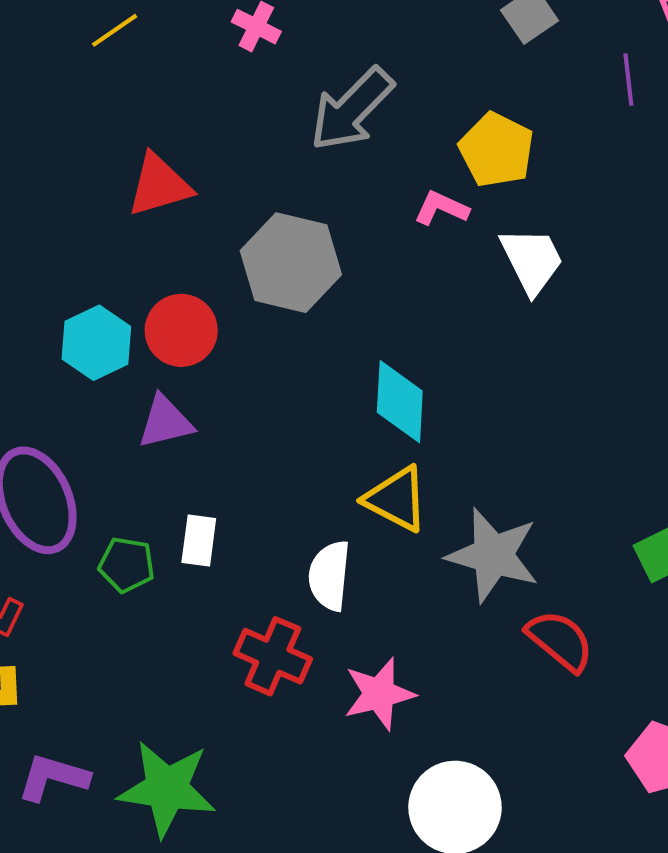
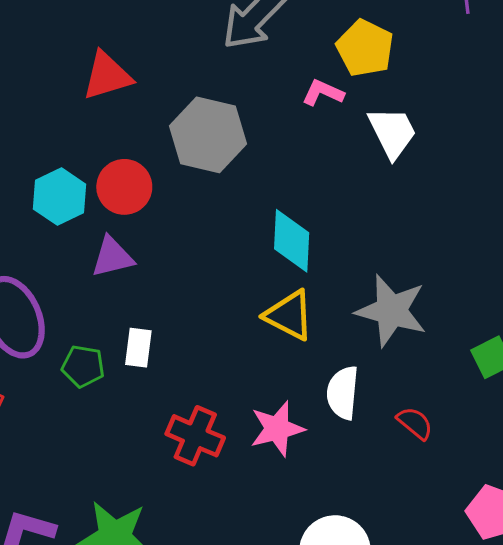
gray star: (493, 555) -> (391, 311), moved
white semicircle: (329, 576) -> (343, 393), moved
red semicircle: (560, 641) -> (415, 423), size x0.7
pink star: (379, 694) -> (277, 429), moved

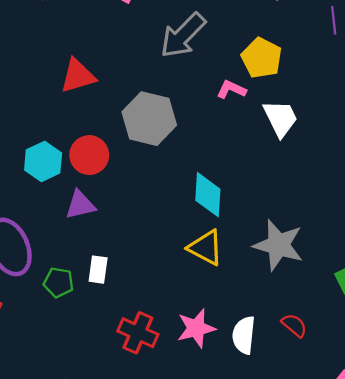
white semicircle: (343, 393) -> (244, 335), moved

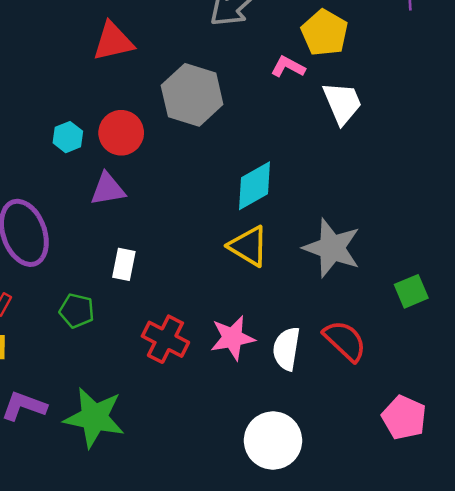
cyan hexagon: (43, 161) -> (68, 137), size x0.7
cyan diamond: (208, 195) -> (255, 186), turned 54
green pentagon: (59, 282) -> (77, 311), moved
red semicircle: (294, 325) -> (345, 341), size x1.5

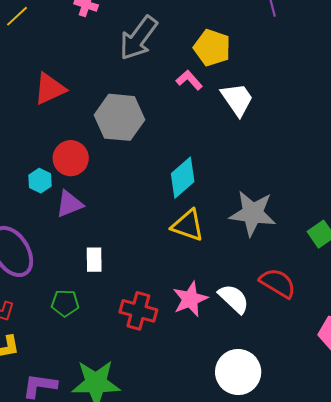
pink L-shape: (288, 67) -> (189, 80), turned 32
cyan hexagon: (68, 137) -> (40, 181), moved
white semicircle: (286, 349) -> (234, 299), turned 136

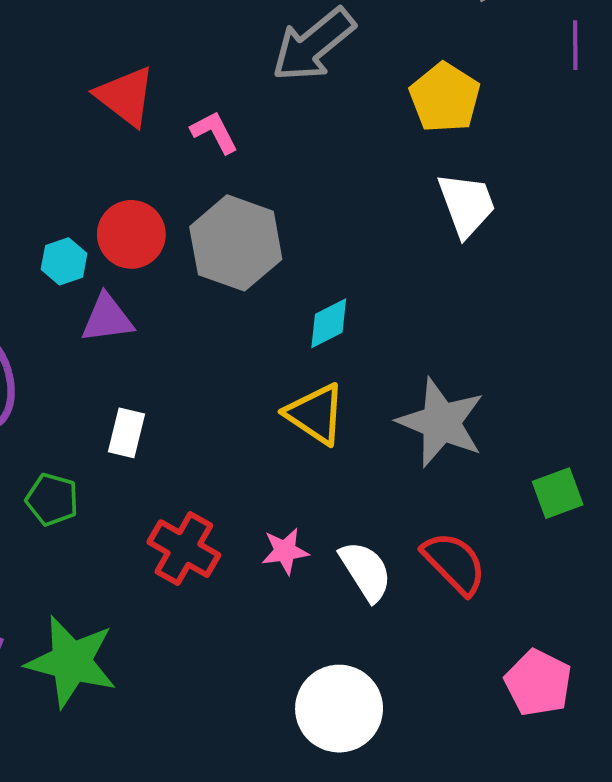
pink L-shape: (189, 80) -> (214, 132), moved
red triangle: (50, 89) -> (125, 96), turned 48
gray hexagon: (120, 117) -> (236, 243), moved
cyan diamond: (183, 178) -> (329, 323), size x0.7
pink star: (190, 299) -> (285, 551), size x0.7

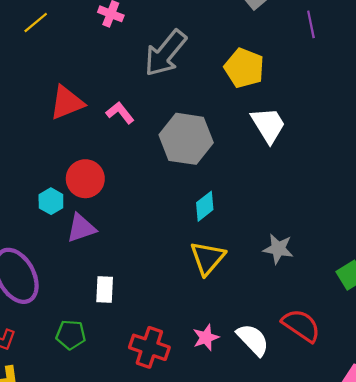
red triangle: (125, 96) -> (67, 103), turned -48
gray hexagon: (236, 243) -> (186, 139), moved
yellow triangle: (315, 414) -> (208, 258), turned 48
gray star: (441, 422) -> (278, 249), size x0.6

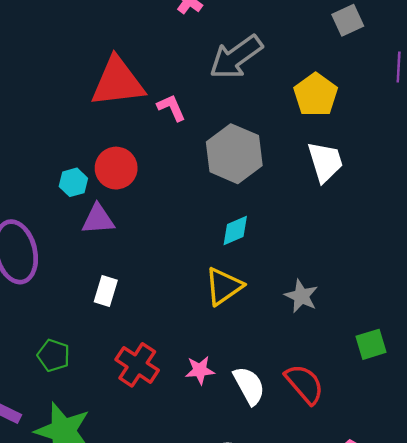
red triangle: (67, 103) -> (118, 82), size x1.4
green pentagon: (71, 335) -> (54, 355), moved

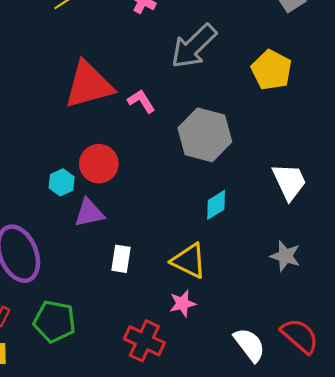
white trapezoid: (325, 162) -> (289, 182), moved
yellow triangle: (224, 286) -> (189, 261), moved, turned -51
white rectangle: (106, 291) -> (121, 259), moved
green pentagon: (54, 355) -> (55, 321), moved, size x1.4
pink star: (200, 370) -> (183, 303), moved

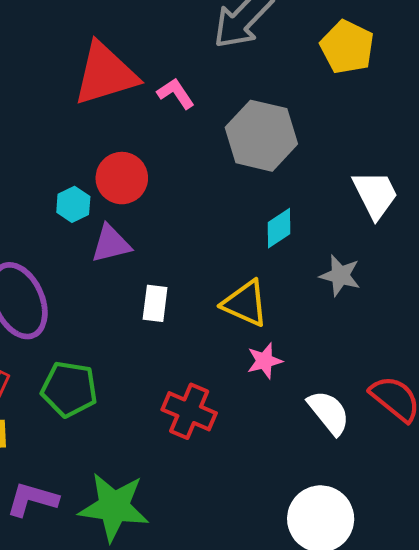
gray star: (285, 256) -> (340, 275), moved
pink star: (183, 303) -> (265, 361), moved

